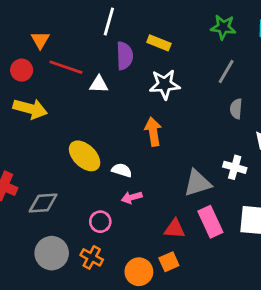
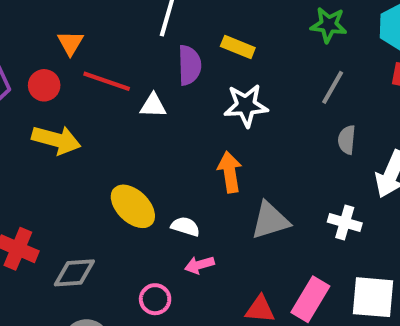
gray triangle: (198, 183) -> (270, 220), moved
pink rectangle: (210, 222) -> (310, 299), turned 56

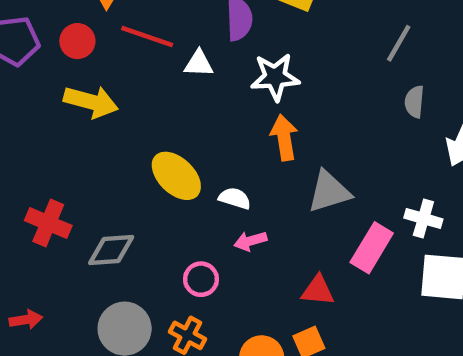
white star: (246, 105) -> (275, 77), moved
white cross: (345, 222) -> (423, 219), moved
pink rectangle: (310, 299) -> (372, 248), moved

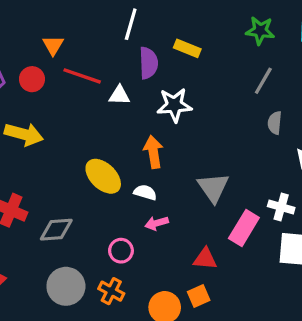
yellow arrow: (91, 102) -> (24, 134), moved
orange arrow: (284, 138) -> (153, 152), moved
gray triangle: (329, 192) -> (213, 188), turned -48

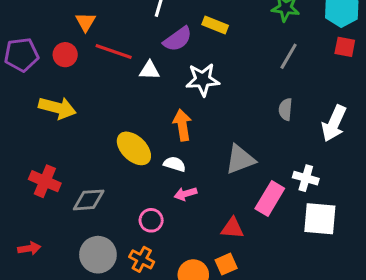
purple semicircle: (148, 63) -> (178, 39), turned 56
gray semicircle: (275, 123) -> (285, 109), moved
gray triangle: (213, 188) -> (240, 159), turned 44

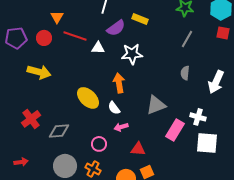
white semicircle: (175, 164) -> (114, 108), turned -144
red cross: (45, 181) -> (31, 119), turned 30
red triangle: (232, 228) -> (138, 149), moved

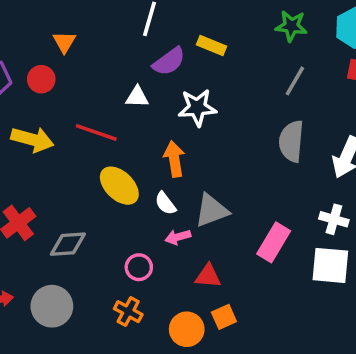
red line: (75, 36) -> (96, 132), moved
gray semicircle: (185, 73) -> (291, 141), size x1.6
gray triangle: (156, 105) -> (212, 210), moved
white cross: (198, 117) -> (334, 219), moved
gray circle: (65, 166) -> (52, 306), moved

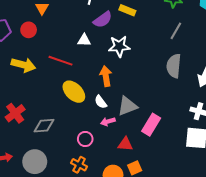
pink rectangle: (274, 242) -> (151, 125), moved

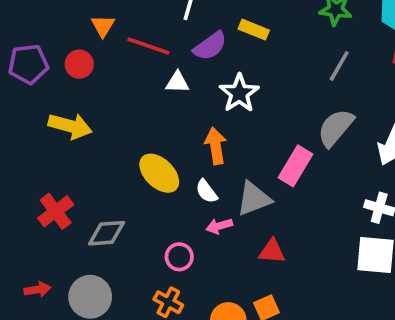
white star: (119, 46) -> (239, 93), turned -30
red line: (60, 61) -> (148, 46), moved
gray semicircle: (174, 66) -> (336, 128), turned 35
pink rectangle: (151, 125) -> (296, 166), moved
red triangle: (125, 144) -> (272, 251), moved

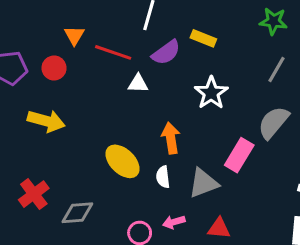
white star: (239, 93) -> (211, 93), moved
white semicircle: (206, 191) -> (163, 177), turned 30
pink arrow: (219, 226) -> (174, 222), moved

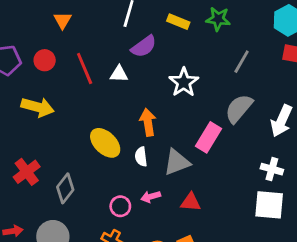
green star: (273, 21) -> (218, 19), moved
orange triangle: (74, 35) -> (62, 20), moved
yellow rectangle: (203, 38) -> (178, 22), moved
red line: (113, 52) -> (85, 68), moved, turned 48
gray diamond: (77, 213) -> (65, 188), turned -48

